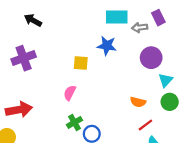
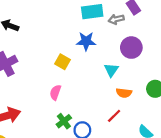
yellow square: (81, 63) -> (63, 62), turned 32
cyan triangle: (165, 80) -> (111, 70), moved
red line: (145, 125) -> (114, 116), moved

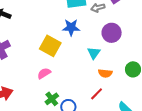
yellow square: (63, 62) -> (50, 46), size x1.5
pink semicircle: (55, 92) -> (44, 73), turned 40

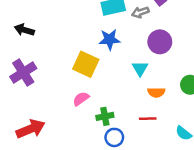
red line: (97, 94) -> (148, 119), turned 48
green cross: (52, 99) -> (105, 116), moved, turned 32

